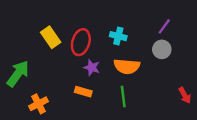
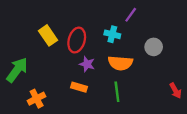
purple line: (164, 26) -> (131, 15), moved

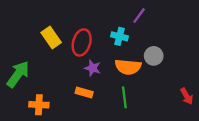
gray circle: (154, 47) -> (154, 56), moved
orange cross: (37, 99) -> (39, 105), turned 30

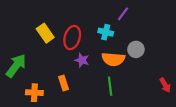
orange rectangle: (84, 93) -> (64, 83), moved, turned 56

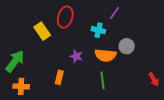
red ellipse: (72, 38) -> (65, 17), moved
orange rectangle: (64, 83) -> (59, 77), turned 32
orange cross: (34, 93) -> (21, 86), moved

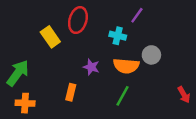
green line: (102, 80) -> (123, 96), turned 36

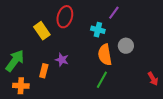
orange semicircle: (126, 66) -> (105, 55), turned 75
purple star: (91, 67) -> (62, 60), moved
orange rectangle: (71, 92) -> (44, 71), moved

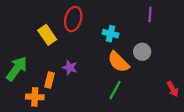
purple line: (114, 13) -> (150, 14), moved, turned -32
orange semicircle: (105, 55) -> (118, 62), turned -35
orange cross: (21, 86) -> (35, 97), moved

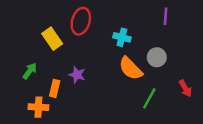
green arrow: (17, 69) -> (30, 71), moved, size x0.6
red arrow: (173, 89) -> (185, 88), moved
green line: (115, 90) -> (149, 98), moved

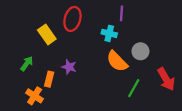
purple line: (165, 16) -> (122, 13), moved
red arrow: (185, 88) -> (166, 79), size x1.5
orange cross: (38, 107) -> (35, 96), turned 30

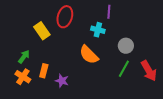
orange semicircle: (117, 61) -> (89, 55), moved
purple star: (69, 67) -> (62, 81), moved
green line: (134, 88) -> (124, 69), moved
orange cross: (35, 96) -> (23, 77), moved

